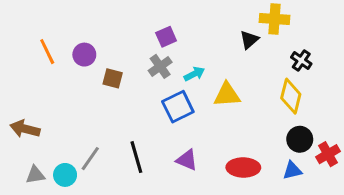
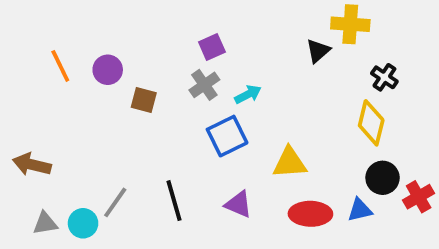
yellow triangle: (227, 95) -> (290, 163), moved
blue triangle: (292, 170) -> (360, 210), moved

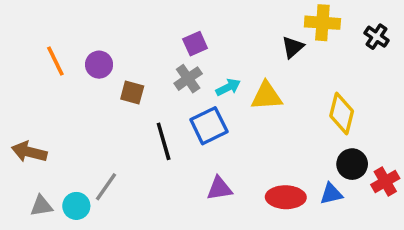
black cross: (384, 77) -> (377, 37), moved
yellow triangle: (290, 163) -> (267, 96), moved
black line: (174, 201) -> (164, 141), moved
purple triangle: (238, 204) -> (219, 188), turned -32

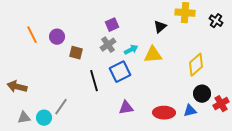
black triangle: (293, 47) -> (160, 27), moved
yellow diamond: (342, 113) -> (196, 65), turned 35

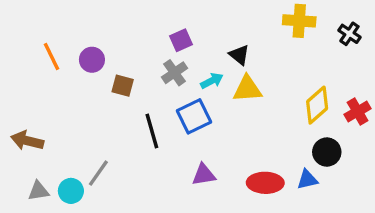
black triangle: (160, 27) -> (239, 55), moved, turned -40
red cross: (221, 104) -> (358, 112), moved

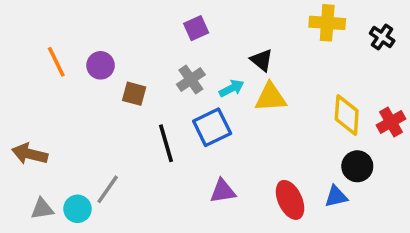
purple square: (181, 40) -> (196, 28), moved
yellow diamond: (317, 105) -> (347, 115), turned -45
red ellipse: (265, 183) -> (290, 200), turned 64

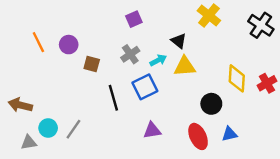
yellow cross: (327, 23) -> (209, 16), moved, turned 35
black cross: (382, 37) -> (261, 25), size x1.5
black circle: (357, 166) -> (211, 104), moved
cyan circle: (77, 209) -> (48, 128), moved

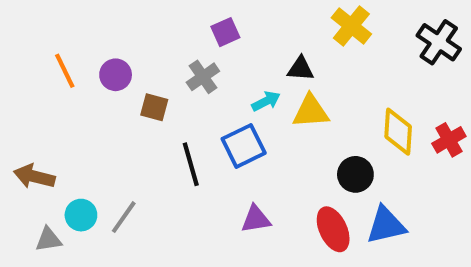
black triangle: (179, 41) -> (301, 69), turned -35
gray cross: (130, 54) -> (203, 77), moved
blue triangle: (229, 134) -> (386, 225), size x1.5

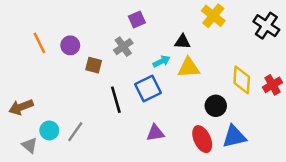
brown arrow: (34, 176) -> (21, 107), turned -35
gray triangle: (48, 239) -> (30, 145), turned 49

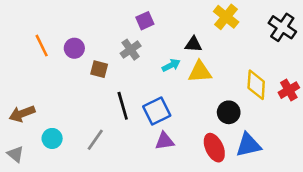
blue square: (148, 89) -> (157, 111), moved
gray line: (75, 132) -> (95, 140), moved
gray triangle: (30, 145) -> (15, 154), moved

